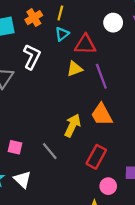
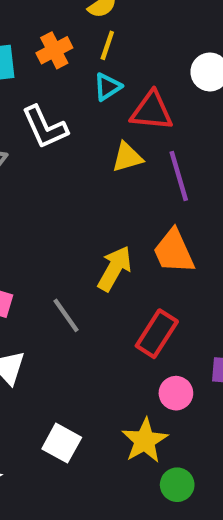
white L-shape: (32, 57) -> (45, 127), turned 125

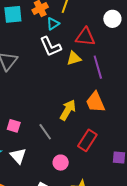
cyan triangle: (108, 87) -> (53, 24), moved
white L-shape: (45, 127) -> (50, 47), moved
pink circle: (176, 393) -> (61, 163), moved

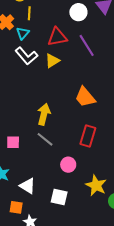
purple line: (98, 67) -> (87, 45), moved
yellow arrow: (68, 110) -> (44, 114), moved
white triangle: (18, 156) -> (28, 186), moved

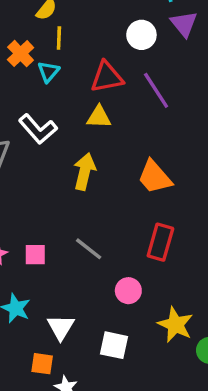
white L-shape: (26, 56) -> (38, 129), moved
yellow triangle: (52, 61) -> (99, 117), turned 35
yellow arrow: (44, 114) -> (85, 172), moved
white triangle: (28, 186) -> (61, 327), turned 30

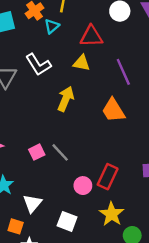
purple line: (156, 90) -> (123, 72), moved
red rectangle: (160, 242) -> (108, 177), moved
pink square: (35, 255) -> (37, 152), moved, turned -35

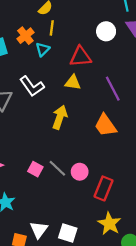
pink square: (37, 152) -> (35, 169), turned -32
pink circle: (83, 186) -> (80, 172), moved
white triangle: (32, 203) -> (39, 230), moved

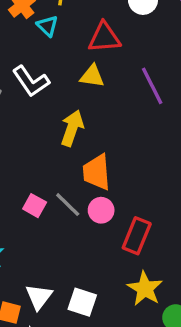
cyan triangle: (43, 49) -> (47, 26), turned -32
orange trapezoid: (105, 125) -> (97, 172), moved, turned 30

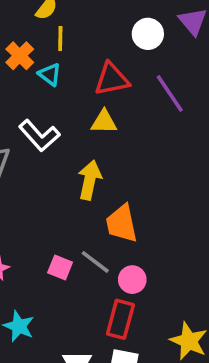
purple line: (152, 86) -> (170, 93), moved
pink circle: (101, 210) -> (132, 280), moved
red rectangle: (137, 236) -> (120, 319), moved

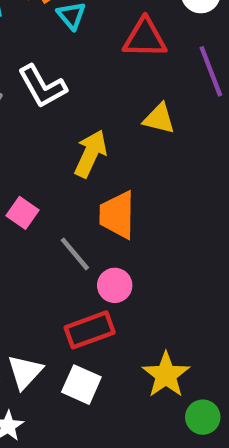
yellow triangle: (104, 122) -> (159, 119), moved
pink square: (60, 267) -> (23, 213), moved
red rectangle: (120, 319) -> (90, 330), turned 42

